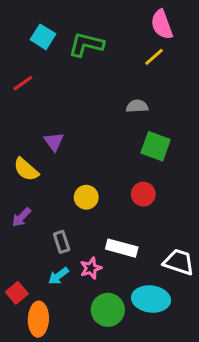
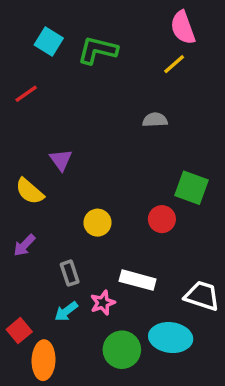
green square: (156, 146) -> (192, 188), moved

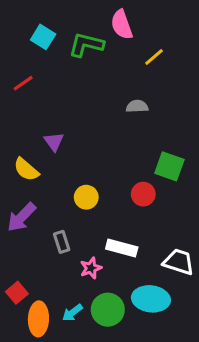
pink semicircle: (183, 28) -> (122, 25), moved
purple arrow: (24, 245) -> (22, 217), size x1.5
cyan arrow: (66, 311) -> (72, 313), moved

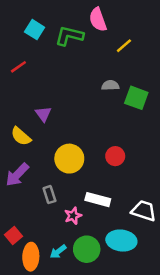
green square: (169, 166) -> (136, 98), moved
yellow circle: (86, 197) -> (69, 159), size x1.5

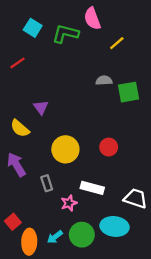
green square: (136, 98) -> (129, 92), turned -30
purple arrow: (17, 175) -> (16, 165), turned 105

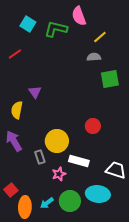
gray semicircle: (104, 80) -> (94, 57), moved
yellow semicircle: (20, 128) -> (17, 110), turned 60
yellow circle: (65, 149) -> (57, 141), moved

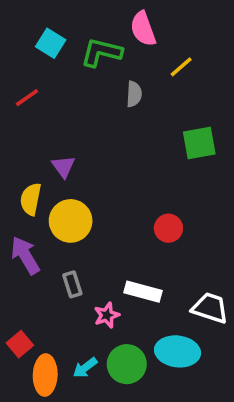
gray semicircle: (94, 57) -> (134, 94), moved, turned 96
yellow circle: (57, 141) -> (71, 221), moved

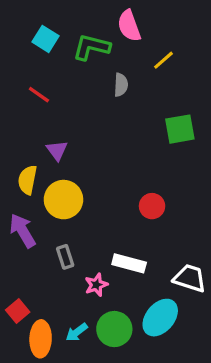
red line: (27, 98) -> (39, 95), moved, turned 70
cyan ellipse: (178, 351) -> (160, 318), turned -57

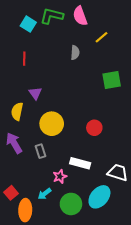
green L-shape: (91, 47) -> (52, 16), moved
red line: (39, 95) -> (24, 59), turned 56
yellow circle: (64, 200) -> (52, 124), moved
gray rectangle: (65, 257) -> (40, 151), moved
cyan arrow: (77, 332) -> (45, 194), moved

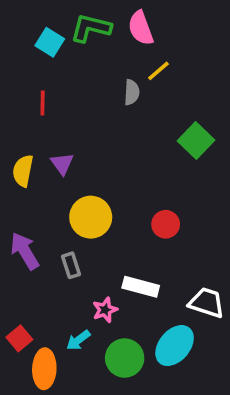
yellow line: (101, 37) -> (158, 71), moved
green square: (112, 80) -> (196, 140), turned -36
yellow semicircle: (17, 111) -> (23, 171), moved

